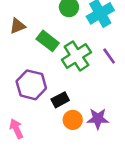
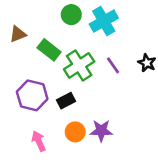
black rectangle: (60, 100) -> (66, 101), moved
pink arrow: (16, 129) -> (39, 141), moved

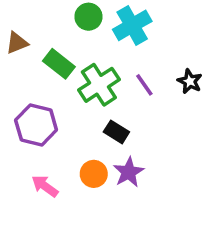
black rectangle: (66, 101) -> (116, 132), moved, turned 60
purple star: (101, 131) -> (129, 172), turned -30
pink arrow: (39, 141) -> (45, 186), turned -30

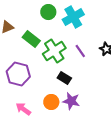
purple star: (129, 172) -> (71, 101), turned -30

